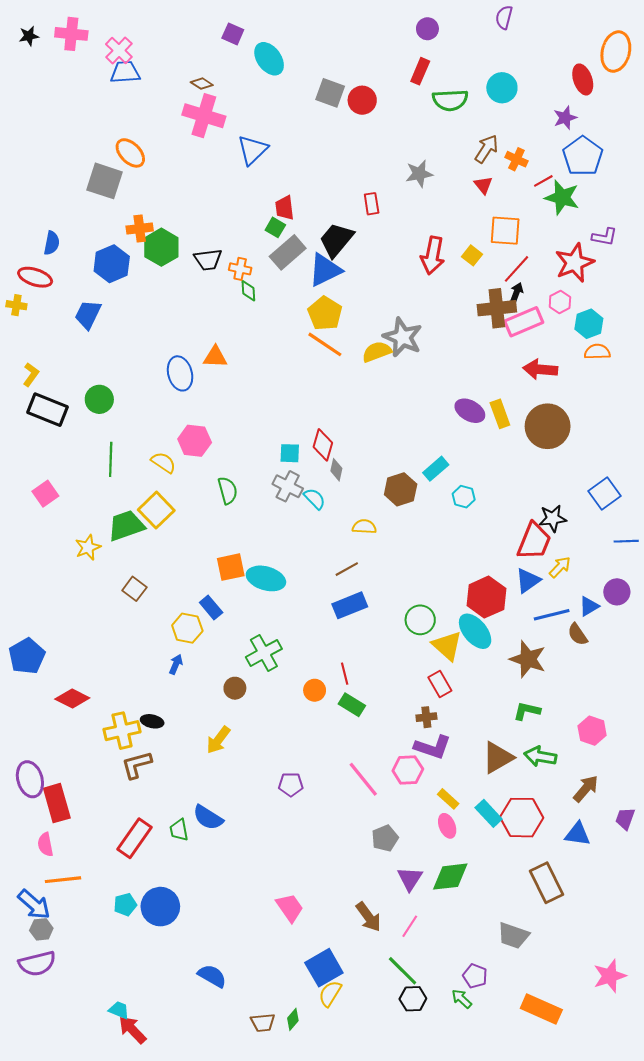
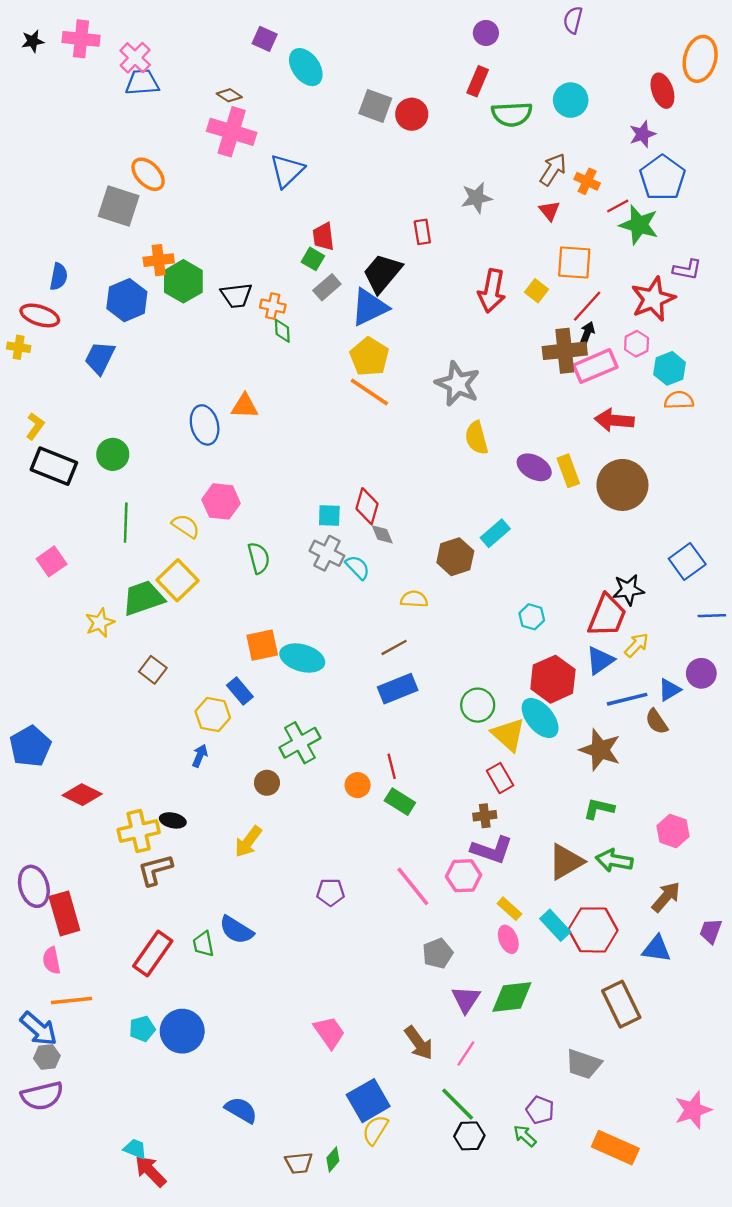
gray rectangle: (288, 252) -> (327, 287), size x0.7
yellow semicircle: (377, 352) -> (476, 438), moved, turned -84
gray diamond: (336, 470) -> (382, 534), turned -35
cyan hexagon: (464, 497) -> (532, 617), moved

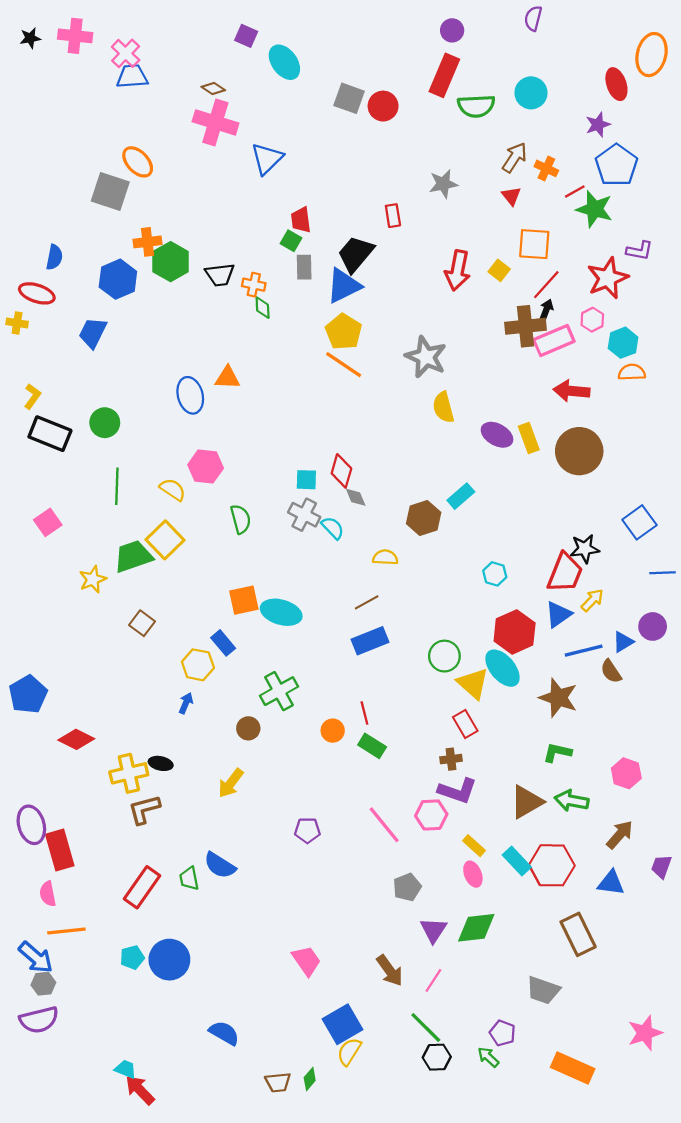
red rectangle: (478, 81) -> (444, 75), size x1.5
gray rectangle: (327, 287) -> (304, 267), turned -50

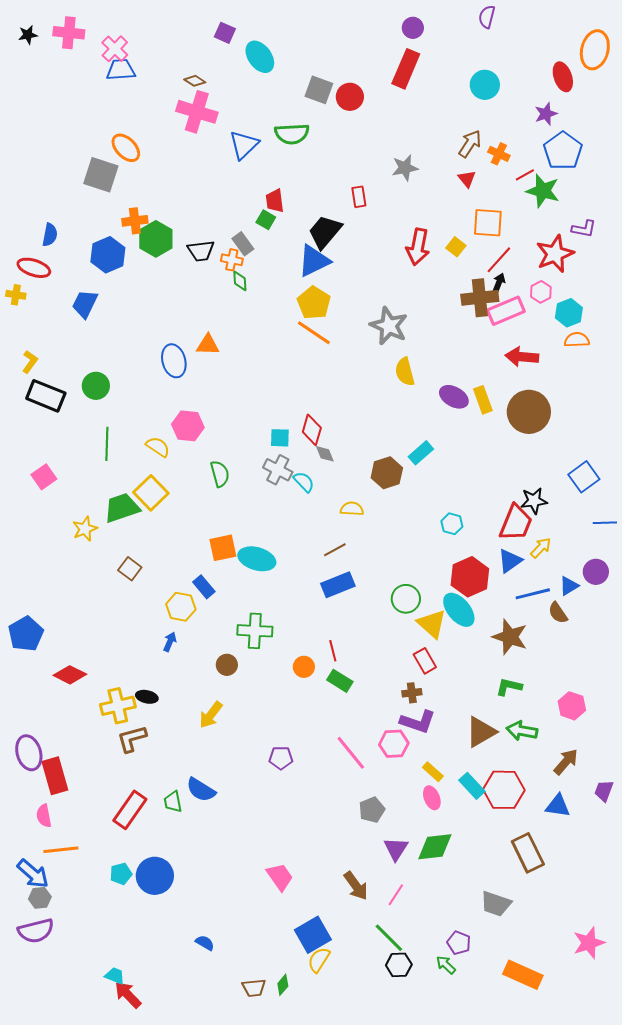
green semicircle: (476, 106) -> (292, 134), moved
gray rectangle: (304, 267) -> (243, 244), moved, turned -35
green cross: (279, 691) -> (255, 631), turned 32
blue semicircle: (224, 1033) -> (205, 943), size x0.7

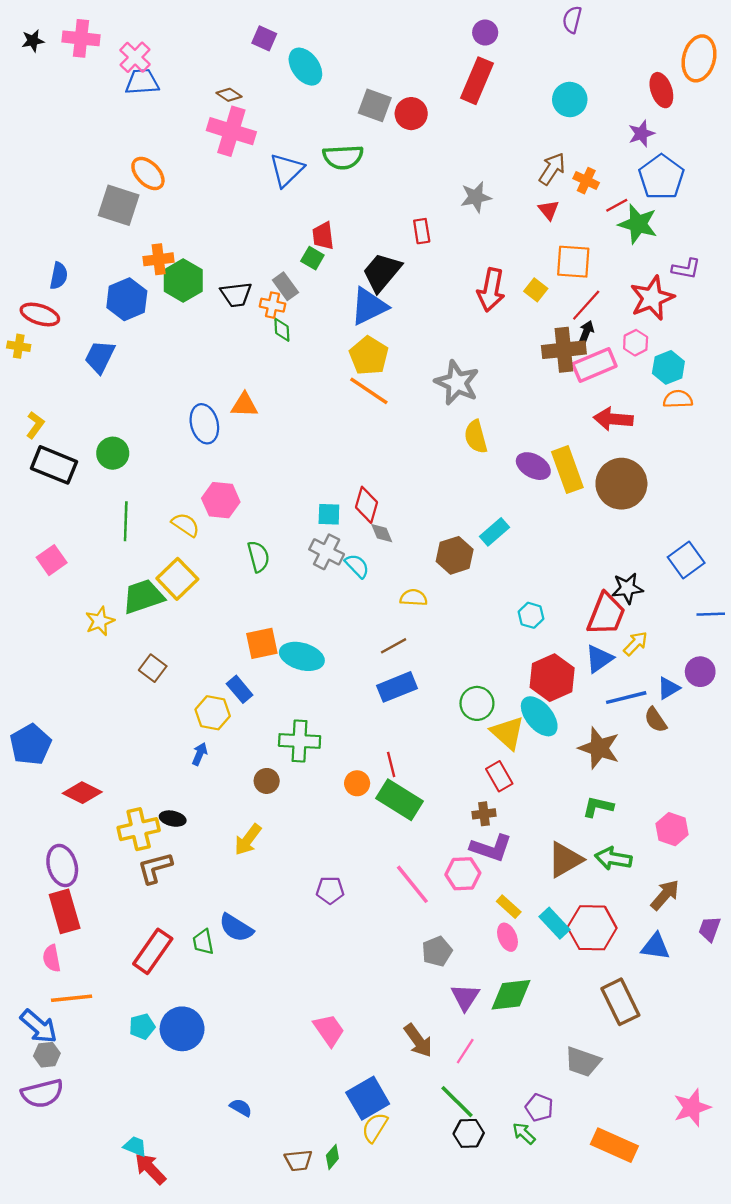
yellow rectangle: (483, 400) -> (567, 470), size x1.4
green rectangle: (340, 681) -> (399, 800), size x1.5
purple ellipse: (29, 753) -> (62, 866), moved

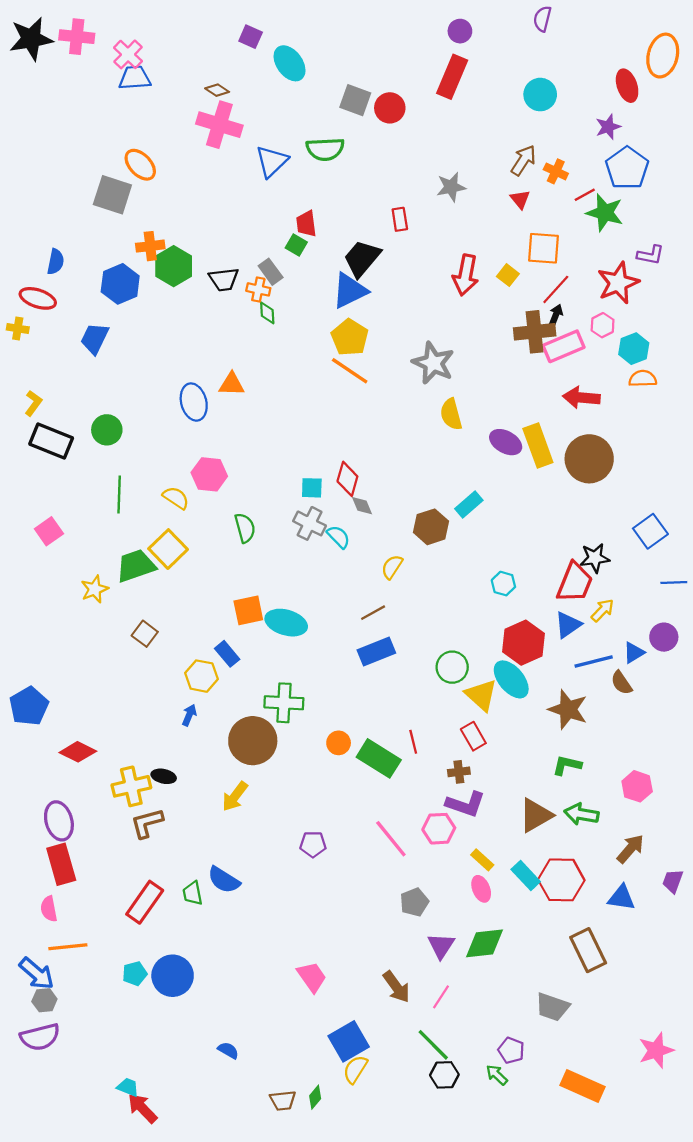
black star: (33, 41) -> (31, 39), size x2.0
yellow semicircle: (413, 598) -> (392, 567), turned -60
red line: (391, 764) -> (413, 742), moved
brown circle: (267, 781) -> (253, 741), size x2.0

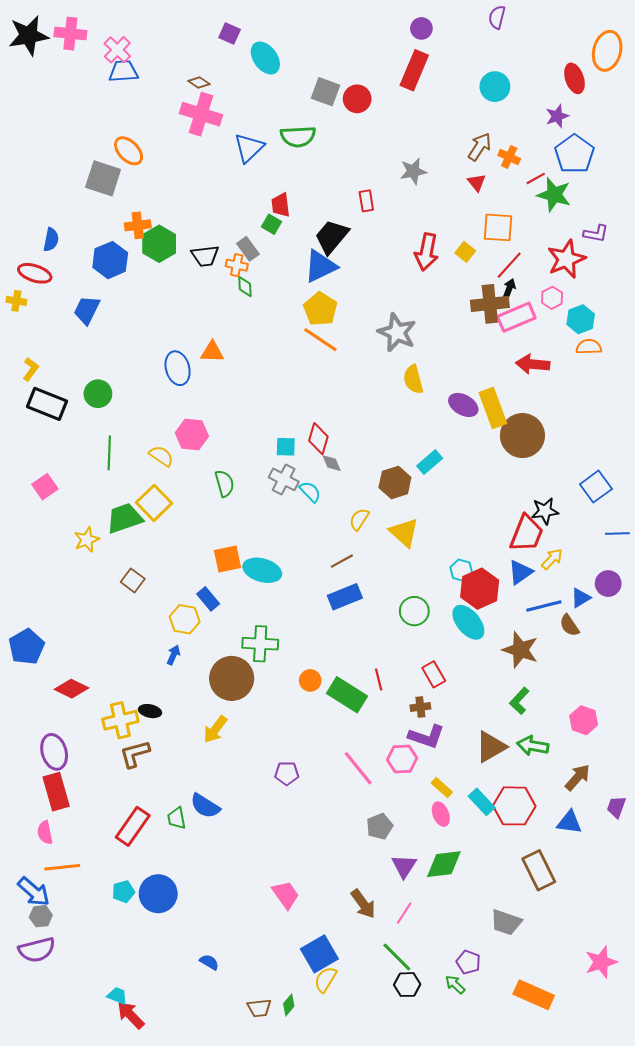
brown circle: (589, 459) -> (522, 436), moved
cyan hexagon: (503, 584) -> (461, 570), moved
yellow triangle: (481, 695) -> (404, 532), moved
green L-shape: (567, 765) -> (519, 701), turned -60

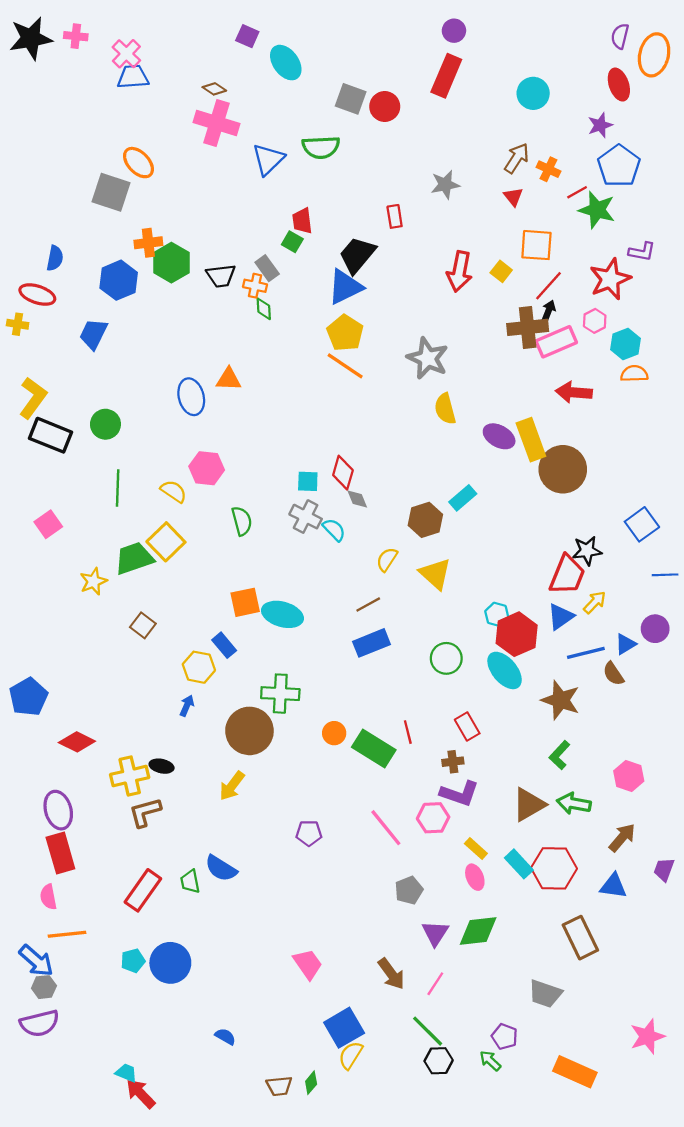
purple semicircle: (497, 17) -> (620, 36), moved
pink cross: (70, 34) -> (76, 36), size x0.7
yellow L-shape: (31, 369) -> (33, 398), size x1.6

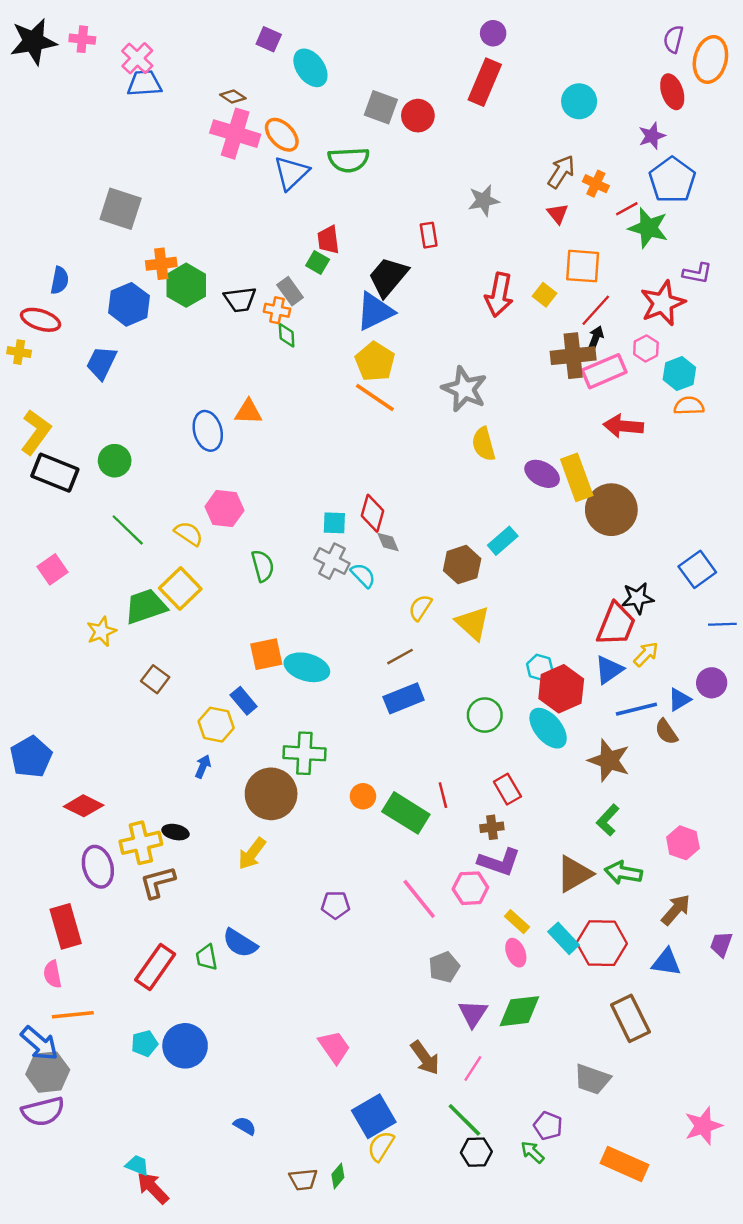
orange ellipse: (138, 163) -> (282, 135), moved
green line: (118, 488) -> (128, 530), turned -48
purple ellipse: (58, 810) -> (98, 867), moved
gray hexagon: (44, 987) -> (48, 1072), size x1.6

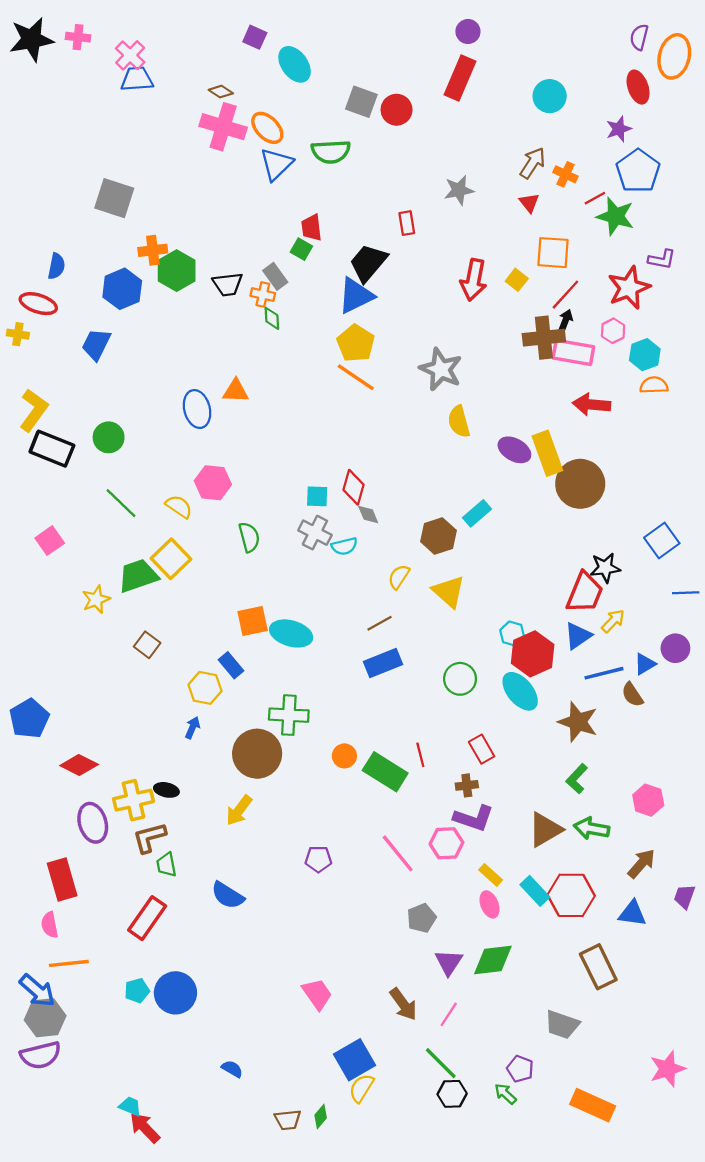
pink rectangle: (604, 371) -> (573, 352), turned 33
cyan semicircle: (363, 575) -> (344, 546), turned 120
green trapezoid: (207, 957) -> (166, 865), moved

